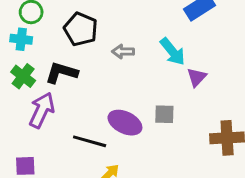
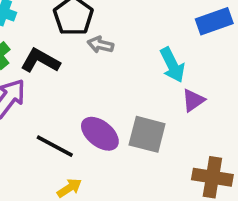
gray arrow: (123, 52) -> (100, 45), moved
gray square: (164, 114) -> (147, 134), size x1.5

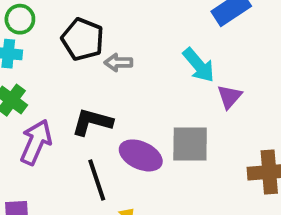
black L-shape: (40, 61) -> (92, 122), moved
black line: (55, 146) -> (97, 180), turned 57

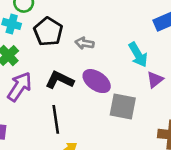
black pentagon: (83, 39) -> (48, 32), moved
purple ellipse: (141, 155) -> (97, 81), moved

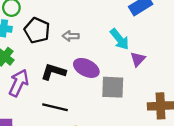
black line: (56, 119) -> (55, 107), turned -60

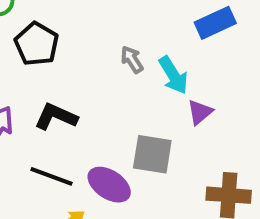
gray arrow: (71, 36) -> (132, 60), moved, turned 49
purple ellipse: (86, 68) -> (109, 185), moved

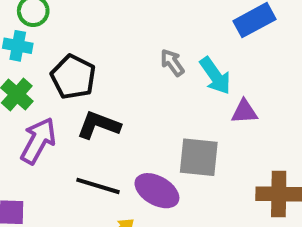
black pentagon: (37, 44) -> (73, 77), moved
purple triangle: (200, 112) -> (244, 112), turned 40

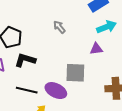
cyan arrow: (215, 76) -> (107, 27), moved, turned -72

